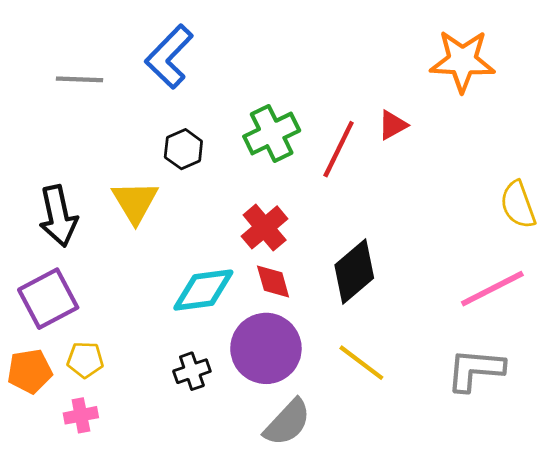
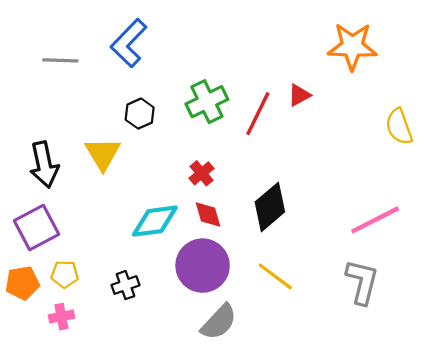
yellow semicircle: (518, 205) -> (399, 127), moved
red cross: (265, 227) -> (201, 173), size x0.7
gray L-shape: (475, 370) -> (362, 282), turned 99
black cross: (192, 371) -> (126, 285), moved

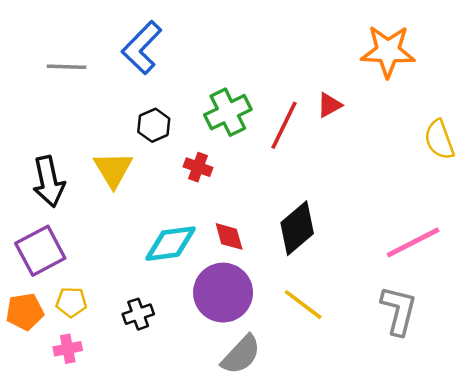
red cross: (201, 173) -> (198, 167), moved, turned -30

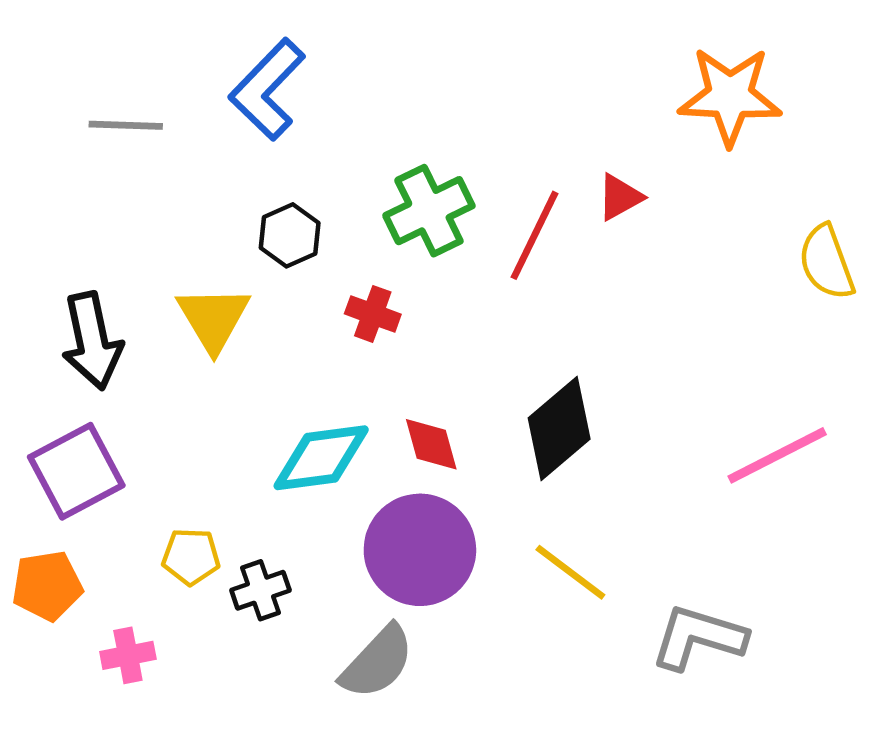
yellow pentagon: (71, 302) -> (191, 557), moved
gray L-shape: (399, 310) -> (698, 637), moved, turned -87
gray semicircle: (241, 355) -> (377, 662), moved

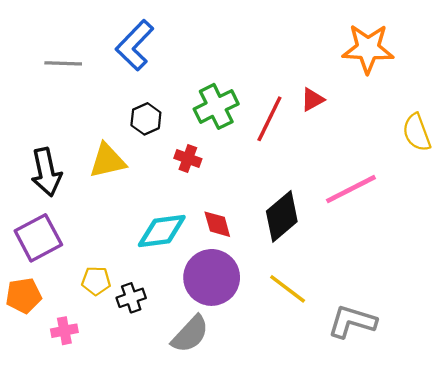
yellow triangle: (213, 318) -> (107, 161), turned 48
pink line: (777, 455) -> (351, 189), moved

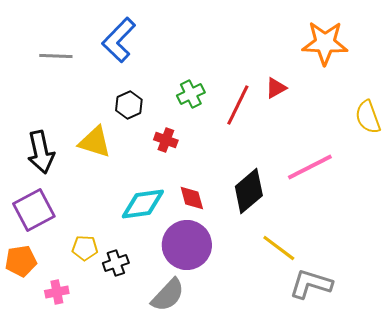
green cross: (216, 106) -> (191, 94), size x0.7
yellow triangle: (107, 161) -> (95, 142), turned 30
yellow line: (288, 289) -> (279, 248), moved

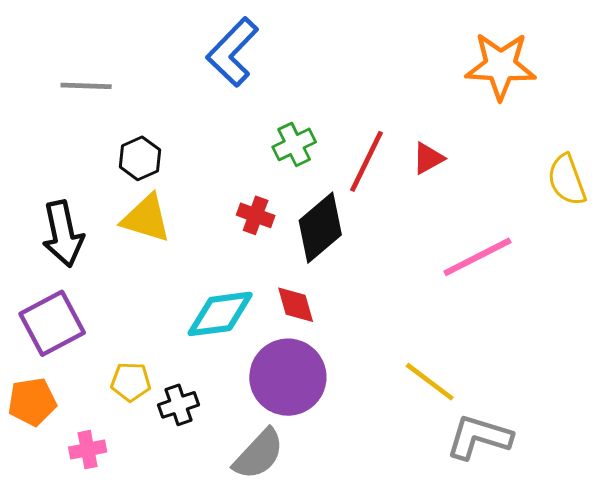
blue L-shape: (119, 40) -> (232, 52), moved
red triangle: (276, 88) -> (428, 158), moved
black hexagon: (129, 105) -> (140, 158), moved
black diamond: (249, 191) -> (320, 228), moved

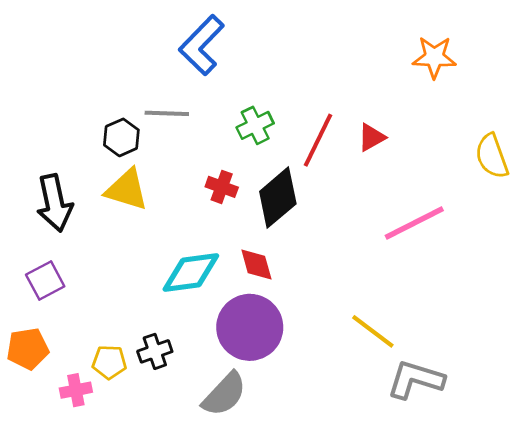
orange star: (501, 66) -> (434, 57), size x0.7
gray line: (86, 86) -> (167, 113), moved
purple square: (52, 323) -> (45, 281), size x0.7
yellow pentagon: (131, 382) -> (109, 362), moved

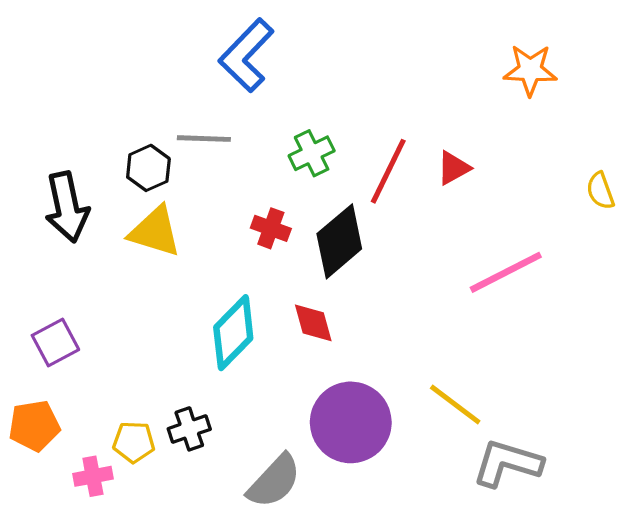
yellow semicircle: (492, 156) -> (600, 191), size x0.7
black arrow: (55, 203) -> (67, 207), moved
cyan diamond: (191, 273) -> (233, 333), turned -38
purple circle: (250, 327) -> (351, 422), moved

